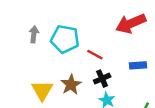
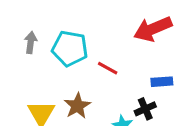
black cross: (102, 79) -> (145, 109), moved

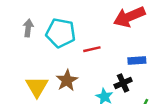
red line: (108, 68) -> (92, 49), turned -42

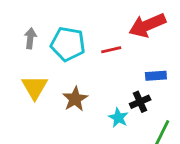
red line: (92, 49) -> (111, 50), moved
yellow triangle: (37, 87) -> (35, 87), moved

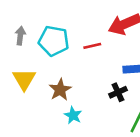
cyan star: (118, 118) -> (73, 115), moved

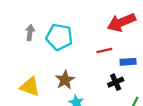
red line: (92, 46) -> (104, 51), moved
yellow triangle: (24, 79) -> (30, 87), moved, turned -40

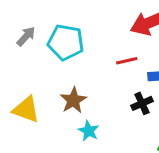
gray arrow: (30, 32) -> (26, 36), turned 35

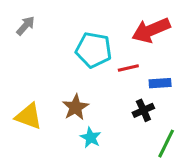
gray arrow: (26, 36) -> (26, 26), moved
cyan pentagon: (66, 42) -> (94, 50), moved

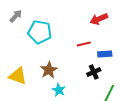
red arrow: (151, 30) -> (99, 19), size x0.7
cyan pentagon: (94, 50) -> (40, 32), moved

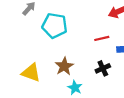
black cross: (94, 72) -> (103, 68), moved

